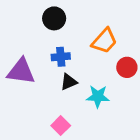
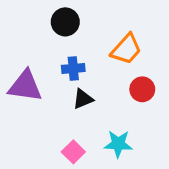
red circle: (127, 67) -> (142, 89), moved
cyan star: (98, 96) -> (118, 144), moved

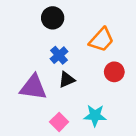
blue cross: (73, 68) -> (59, 55), turned -36
purple triangle: (25, 86) -> (33, 87), moved

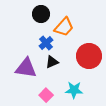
orange trapezoid: (101, 40) -> (64, 27), moved
red circle: (114, 72) -> (89, 56), size x1.6

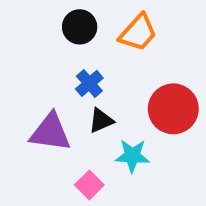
orange trapezoid: (64, 27) -> (138, 33), moved
cyan star: (74, 90) -> (132, 156), moved

